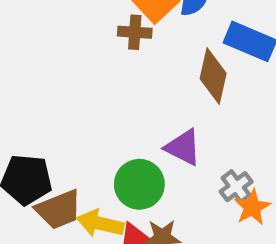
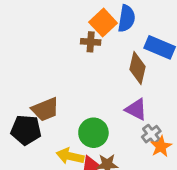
purple triangle: (183, 147) -> (136, 109), moved
brown trapezoid: (59, 210) -> (45, 109), moved

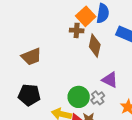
brown diamond: (138, 68) -> (95, 46), moved
brown trapezoid: (45, 109) -> (31, 57), moved
gray cross: (151, 134) -> (98, 98), moved

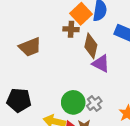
brown trapezoid: (31, 57) -> (30, 47), moved
purple triangle: (110, 80) -> (101, 64), moved

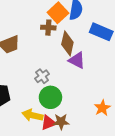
gray cross: (94, 104) -> (42, 76), moved

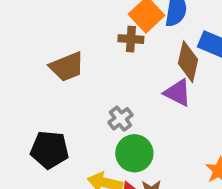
brown diamond: (67, 43) -> (188, 62), moved

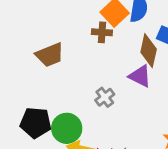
gray cross: (121, 119) -> (105, 97), moved
green circle: (134, 153) -> (67, 128), moved

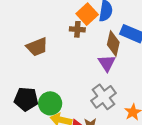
purple triangle: (140, 76) -> (107, 63), turned 30
gray cross: (105, 97) -> (103, 97), moved, size x1.6

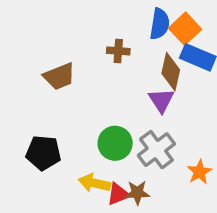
orange square: (87, 14) -> (185, 29), moved
green circle: (50, 103) -> (115, 143), moved

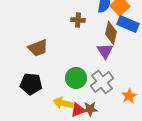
brown trapezoid: (59, 76) -> (38, 48), moved

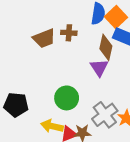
brown trapezoid: (38, 48) -> (44, 38), moved
gray cross: (102, 82) -> (105, 115), moved

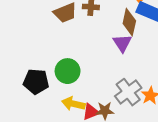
green circle: (67, 98) -> (68, 71), moved

